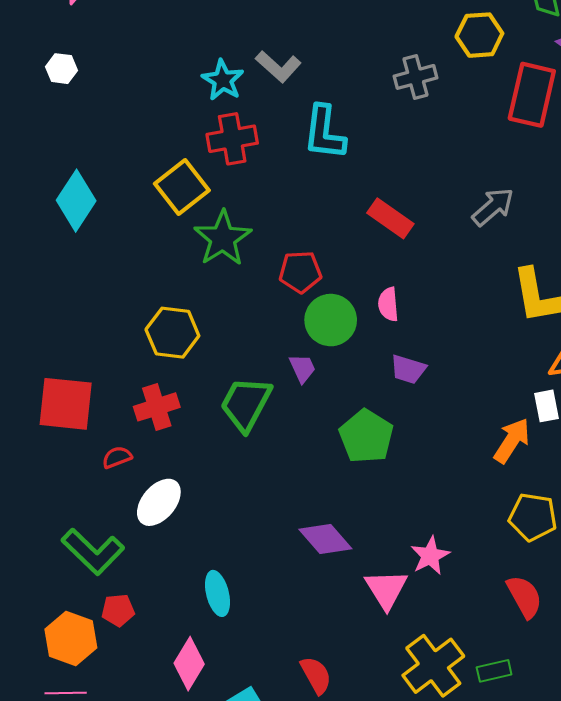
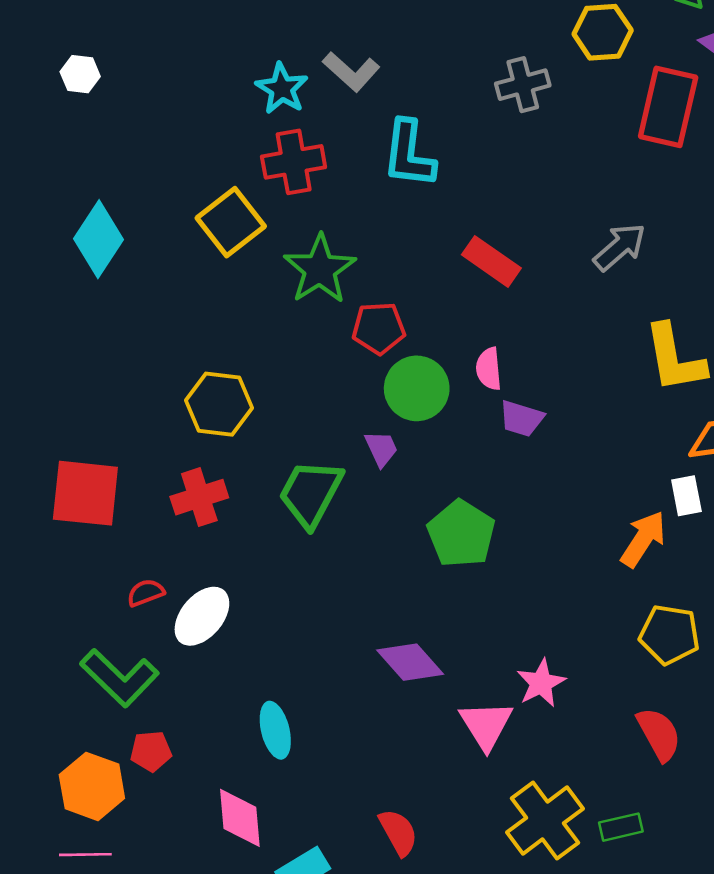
green star: (223, 238) -> (320, 269), moved
purple trapezoid: (408, 369) -> (521, 419), moved
red semicircle: (117, 457) -> (146, 593), moved
pink diamond: (189, 664) -> (240, 818), turned -36

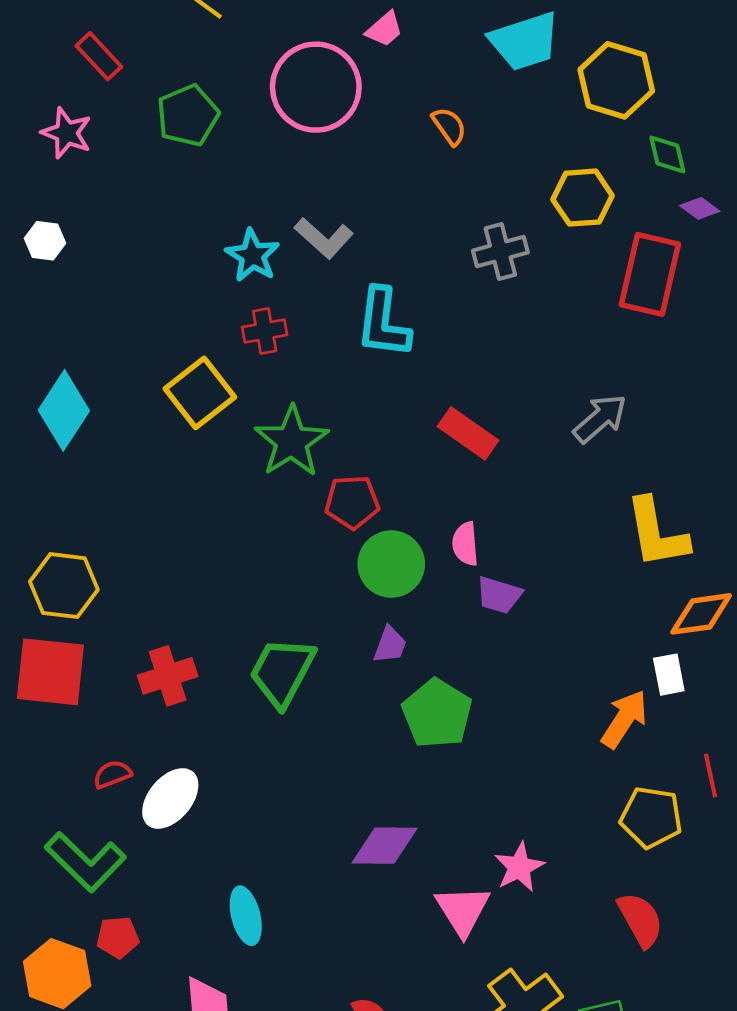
red cross: (294, 162) -> (265, 331), size x0.7
yellow hexagon: (219, 404) -> (64, 586), moved
purple trapezoid: (381, 449) -> (390, 645), moved, turned 45
purple diamond: (410, 662) -> (385, 846), turned -48

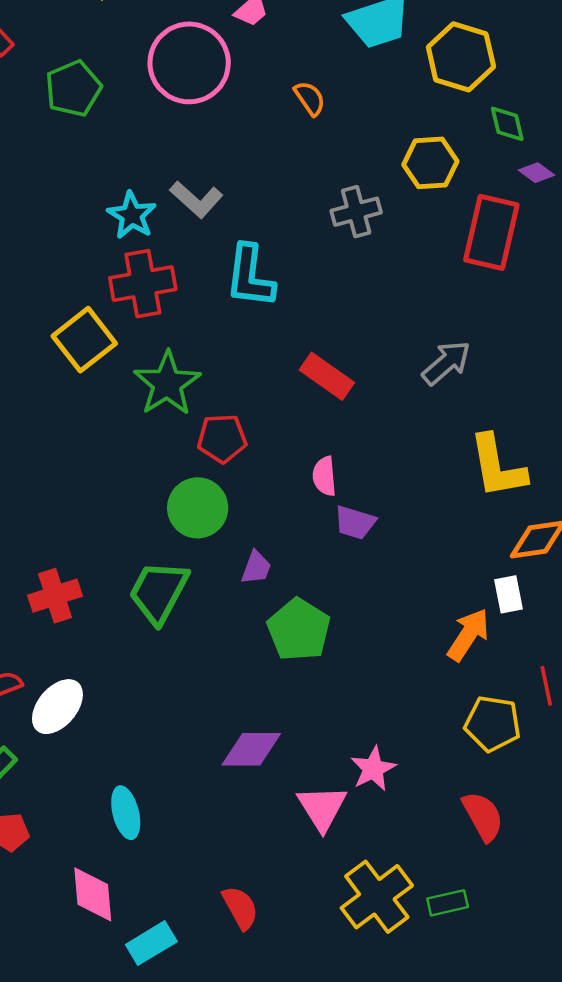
red cross: (265, 331) -> (143, 284), size x1.6
green circle: (391, 564) -> (198, 508), moved

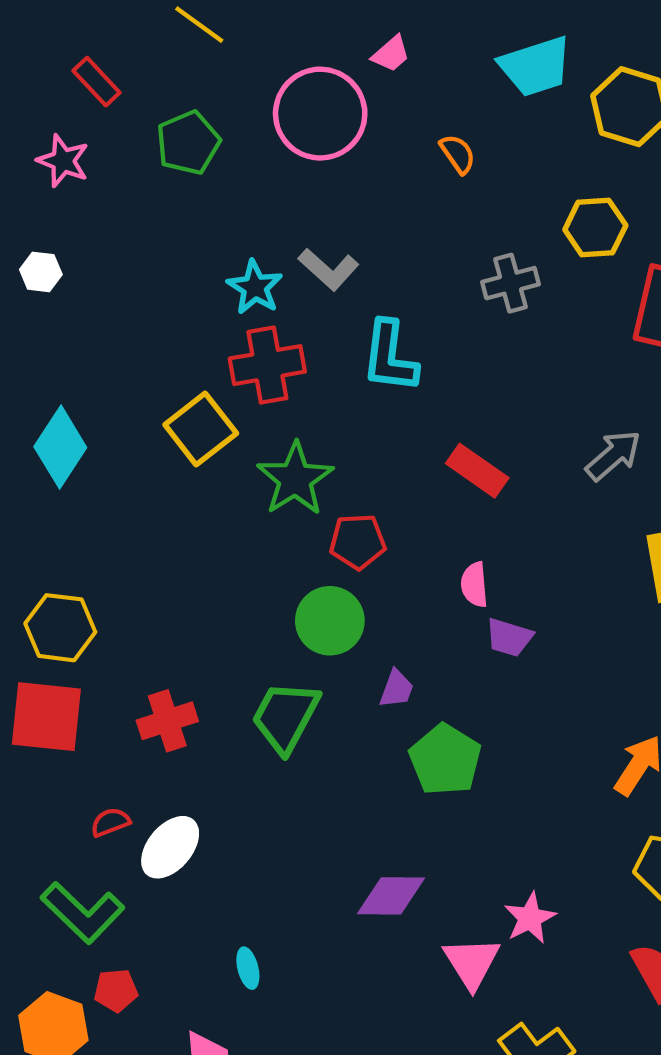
cyan ellipse: (126, 813) -> (248, 968), size x0.7

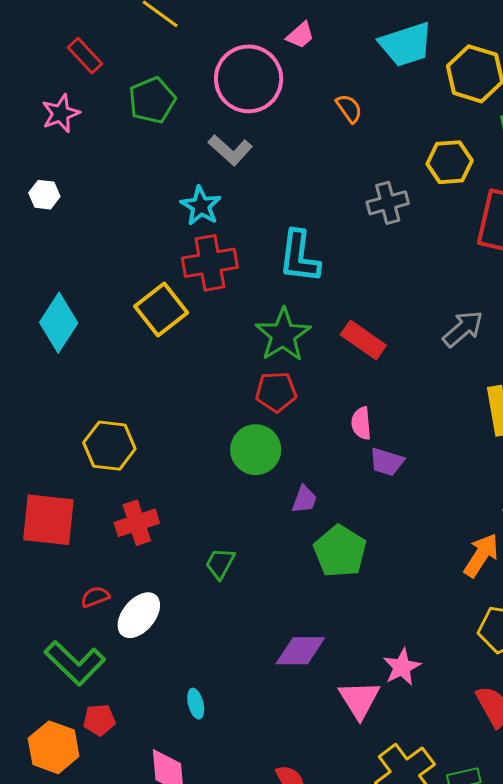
pink star: (63, 161) -> (61, 113), turned 30
gray L-shape: (328, 269) -> (230, 150), moved
green star: (295, 479) -> (283, 335), moved
yellow hexagon: (60, 628) -> (109, 446), moved
green trapezoid: (285, 717) -> (220, 563), moved, size x0.6

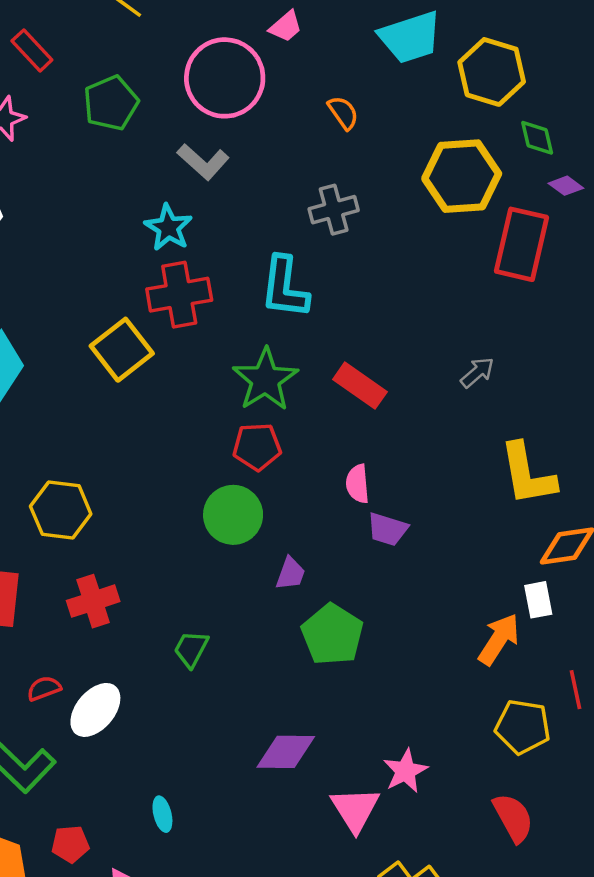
yellow hexagon: (450, 162) -> (462, 176), size x1.4
gray cross: (388, 203) -> (334, 210), moved
gray arrow: (463, 329) -> (477, 372), size x0.7
red pentagon: (99, 720) -> (70, 844), moved

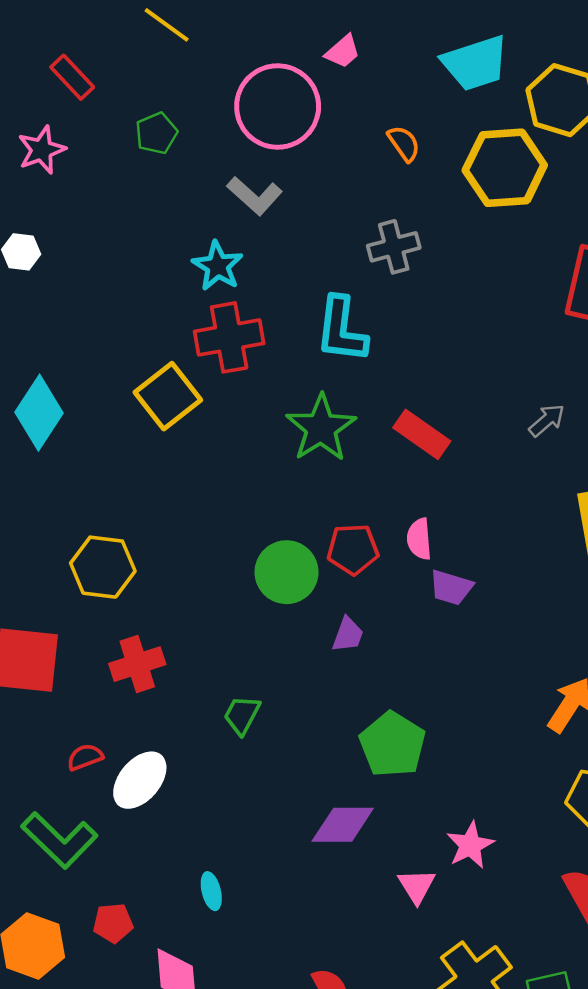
green pentagon: (111, 103) -> (156, 133), size x0.7
yellow hexagon: (462, 176) -> (505, 168), moved
red pentagon: (257, 447) -> (353, 549), moved
green pentagon: (332, 635) -> (392, 744), moved
pink triangle: (355, 809) -> (417, 886), size x0.7

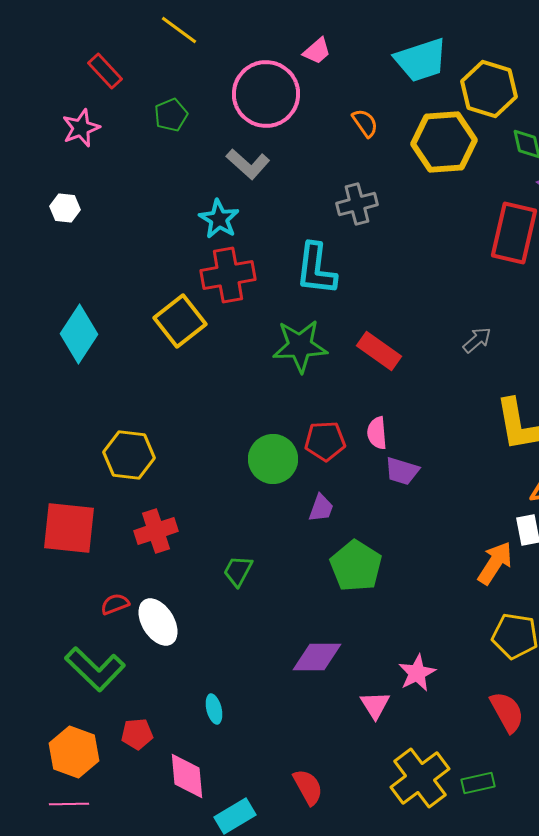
green star: (321, 428) -> (300, 346), turned 30
green pentagon: (392, 744) -> (356, 566), moved
white ellipse: (140, 780) -> (158, 622), turned -72

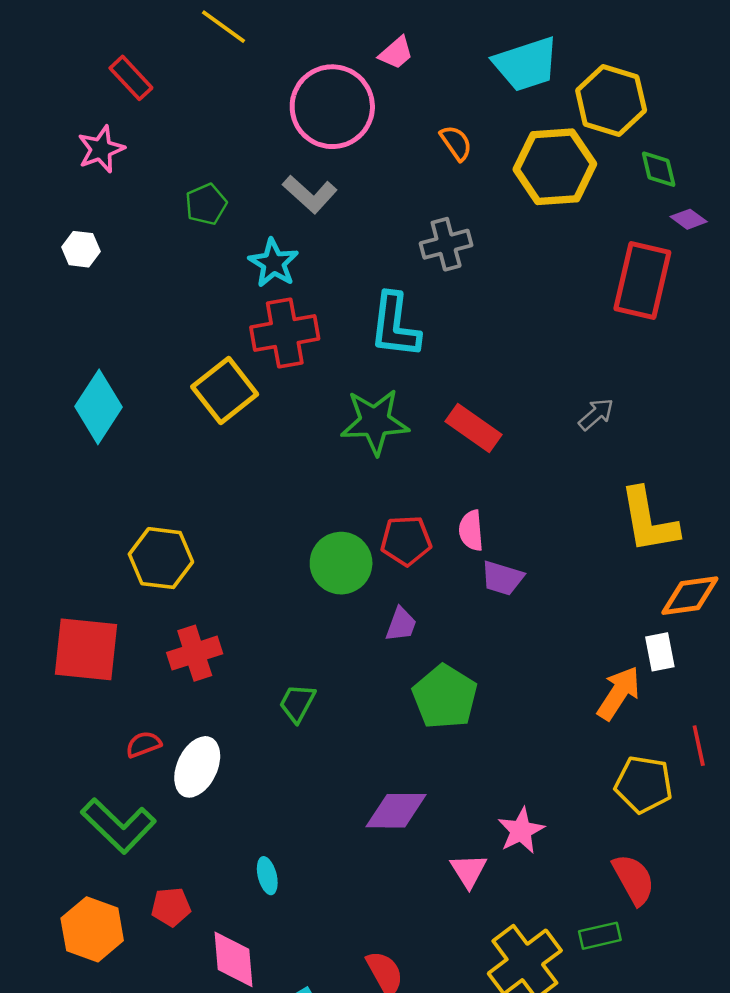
green pentagon: (171, 115) -> (206, 204), moved
white ellipse: (158, 622) -> (197, 767), turned 57
green rectangle: (478, 783) -> (600, 936), moved

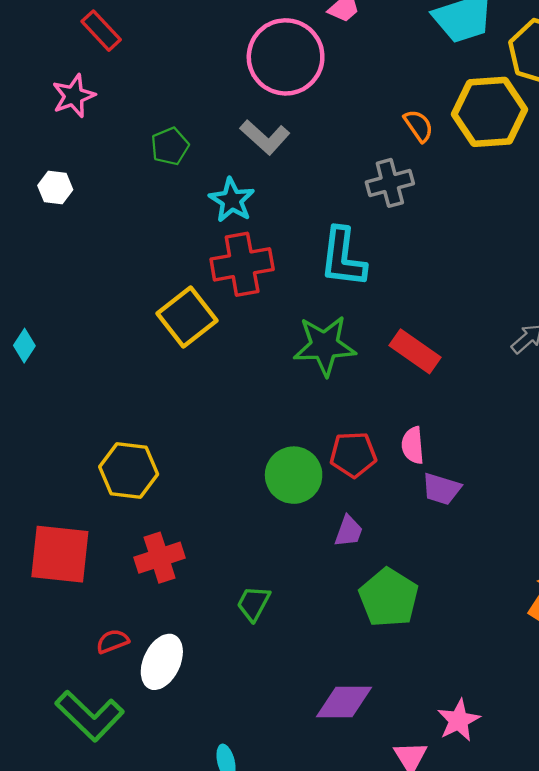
orange semicircle: (456, 143) -> (418, 126), moved
cyan diamond: (98, 407) -> (24, 346), moved, size x0.5

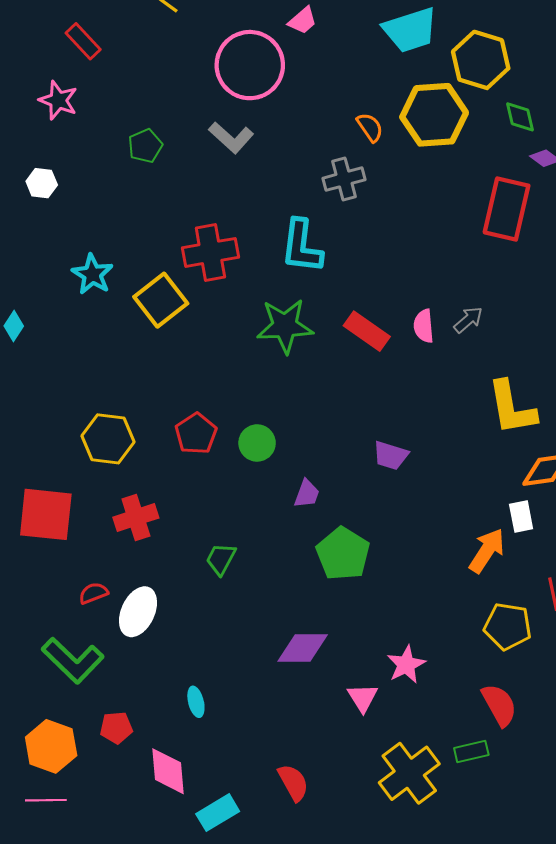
pink star: (74, 96) -> (58, 100), turned -30
cyan star: (232, 200) -> (92, 274), moved
pink semicircle: (413, 445) -> (424, 326), moved
red pentagon: (353, 454) -> (196, 434), moved, turned -30
green circle: (294, 475) -> (257, 443), size x0.7

